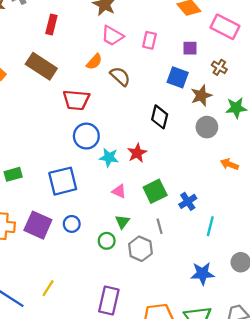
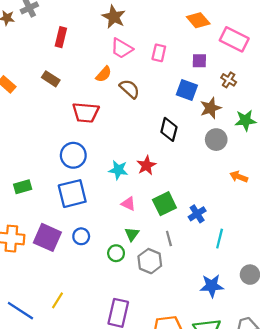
brown rectangle: (41, 66) -> (51, 79), size x0.6
blue circle: (86, 136) -> (73, 155), moved

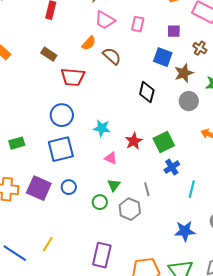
brown rectangle: (51, 79) -> (49, 54), moved
red star: (146, 165) -> (134, 141), moved
green square: (164, 204) -> (164, 142), moved

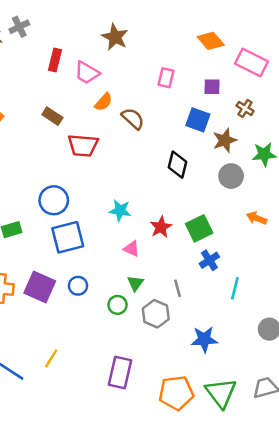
pink trapezoid: (105, 20) -> (87, 73), moved
blue circle: (62, 115) -> (54, 200), moved
blue star: (185, 231) -> (204, 339), moved

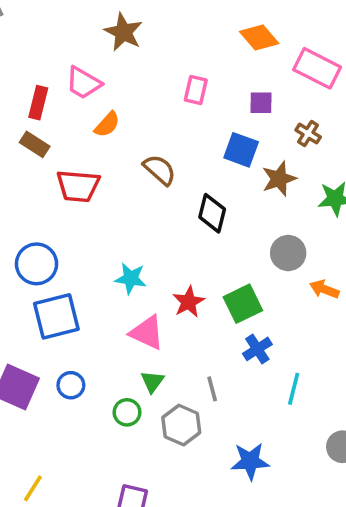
red rectangle: (55, 60) -> (38, 103), moved
brown semicircle: (133, 119) -> (160, 170), moved
gray circle: (231, 176) -> (288, 253), moved
pink triangle: (132, 249) -> (147, 333), size x1.5

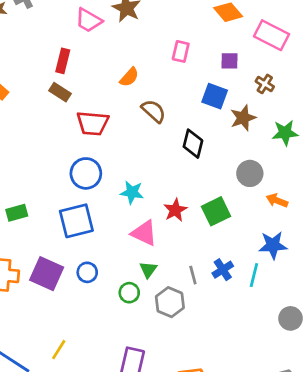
pink trapezoid: (84, 83) -> (89, 20), moved
orange semicircle: (107, 124) -> (129, 77), moved
blue circle: (36, 264) -> (86, 173), moved
blue cross: (257, 349) -> (223, 270), moved
blue star: (250, 461) -> (273, 245), moved

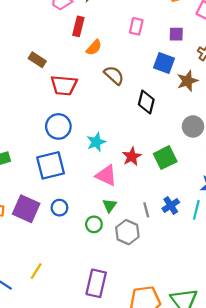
red rectangle: (63, 61) -> (78, 26), moved
cyan star: (132, 192) -> (96, 142), turned -30

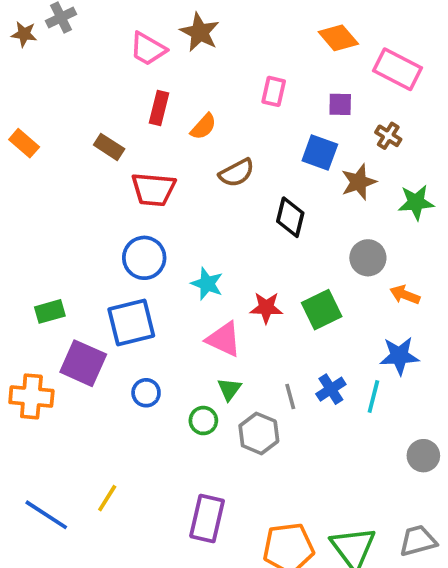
red rectangle: (78, 26) -> (159, 108), moved
brown semicircle: (114, 75) -> (237, 173), turned 110
cyan star: (96, 142) -> (207, 284), turned -30
red star: (132, 156) -> (266, 308), turned 30
purple square: (26, 209) -> (83, 363), moved

